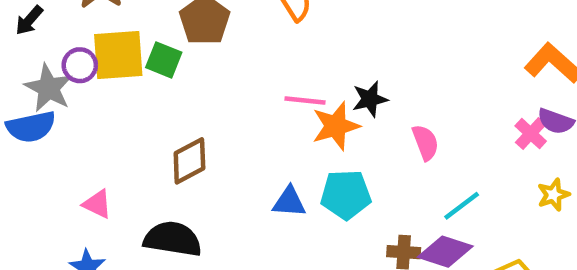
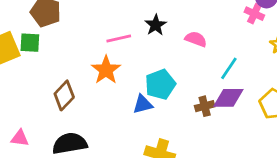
orange star: (336, 126) -> (106, 70), moved
pink semicircle: (425, 142) -> (196, 39), turned -30
blue triangle: (289, 202) -> (143, 104), moved

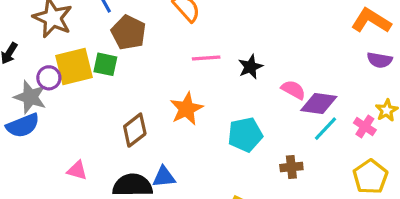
pink cross: (254, 14) -> (365, 126), moved
pink line: (119, 38) -> (206, 58), moved
purple diamond: (228, 98) -> (319, 104), moved
blue triangle: (143, 104) -> (164, 177), moved

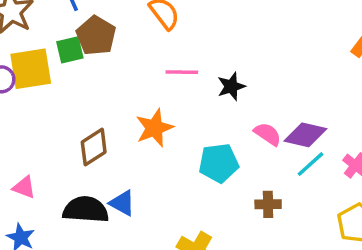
green square: (105, 64) -> (70, 50), moved, turned -30
pink semicircle: (293, 90) -> (268, 134), moved
blue triangle: (164, 177) -> (122, 203), turned 30

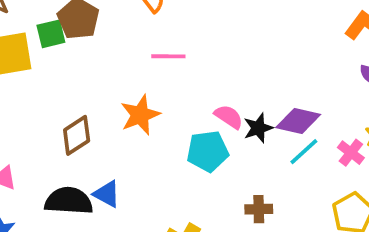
black star: (231, 86) -> (258, 128), moved
pink semicircle: (268, 134) -> (229, 117), moved
brown cross: (268, 204) -> (259, 209), moved

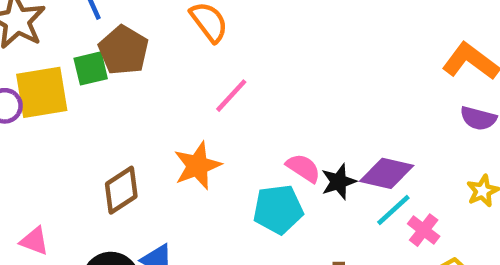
pink line: (168, 56) -> (231, 96), turned -48
pink cross: (351, 153) -> (424, 230), moved

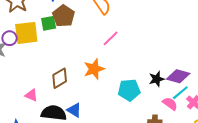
pink semicircle: (303, 168) -> (170, 104), moved
pink triangle: (34, 241) -> (31, 95), moved

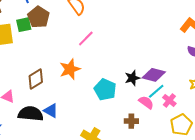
cyan pentagon: (129, 90) -> (105, 90), turned 30

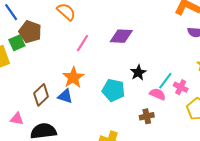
purple diamond: (154, 75) -> (121, 36), moved
blue triangle: (51, 111) -> (65, 96), moved

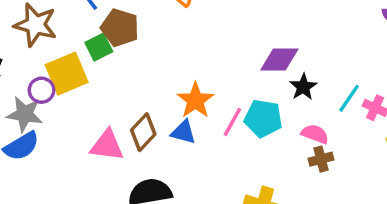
purple diamond: (121, 36) -> (279, 60), moved
pink line: (83, 43) -> (232, 122), moved
pink semicircle: (158, 94) -> (315, 134), moved
pink triangle: (17, 119) -> (107, 145), moved, size x1.5

